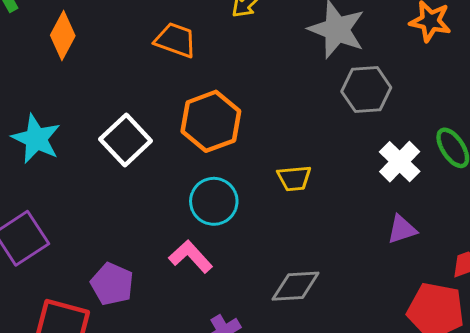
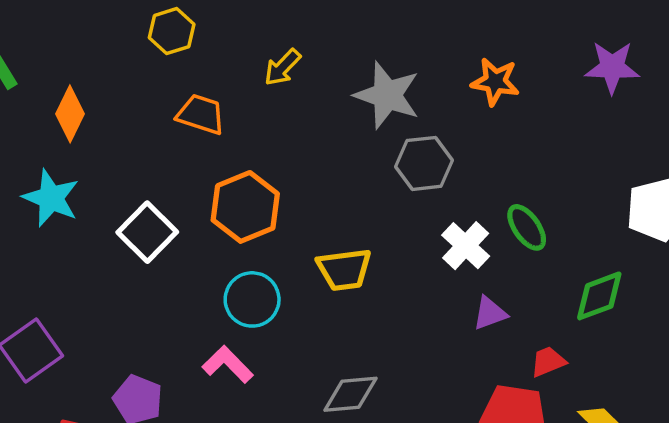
cyan star: (36, 139) -> (51, 198), moved
yellow trapezoid: (294, 178) -> (344, 269), size x1.4
purple triangle: (402, 229) -> (490, 313), moved

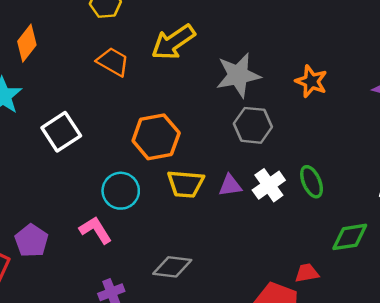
yellow arrow: (282, 67) -> (173, 42), size x1.6
gray star: (387, 95) -> (238, 75), turned 30
orange hexagon: (245, 207) -> (156, 137), moved
purple triangle: (490, 313) -> (230, 185), moved

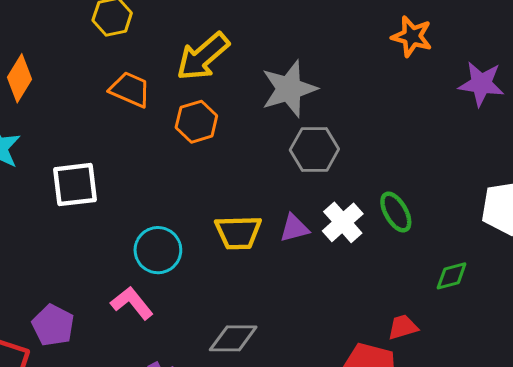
orange star: (311, 81) -> (412, 36), moved
white square: (61, 132) -> (75, 185), turned 33
orange hexagon: (156, 137) -> (196, 122), moved, size x0.7
green diamond: (350, 237) -> (452, 276), size x0.7

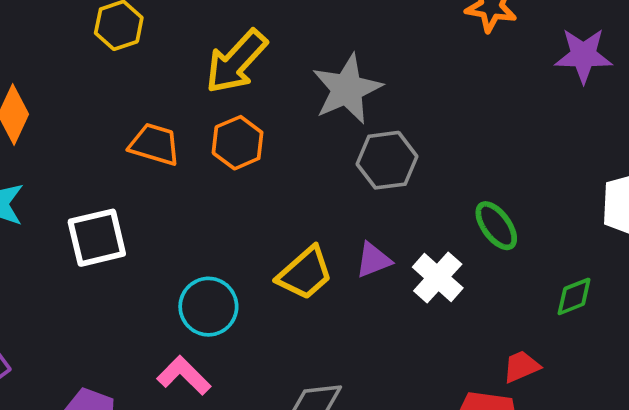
orange trapezoid: (130, 89) -> (155, 144), moved
white cross: (343, 222) -> (438, 278), moved
yellow trapezoid: (238, 232) -> (305, 273), turned -33

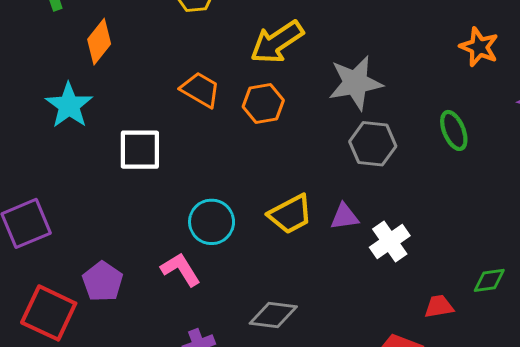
green ellipse: (496, 226) -> (454, 130), moved
red trapezoid: (521, 367) -> (439, 306), moved

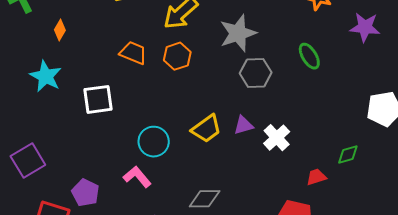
orange diamond: (99, 42) -> (60, 30), size x0.7

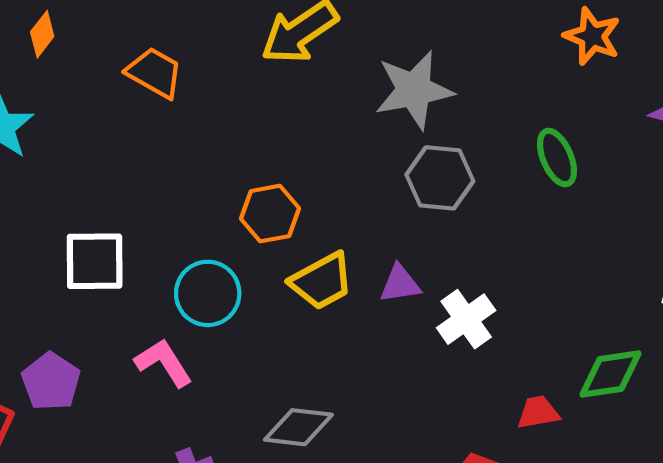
orange trapezoid: (133, 53) -> (155, 73), moved
orange hexagon: (177, 56) -> (270, 214), moved
white square: (98, 99) -> (95, 261), moved
green diamond: (348, 154) -> (611, 374), size x1.4

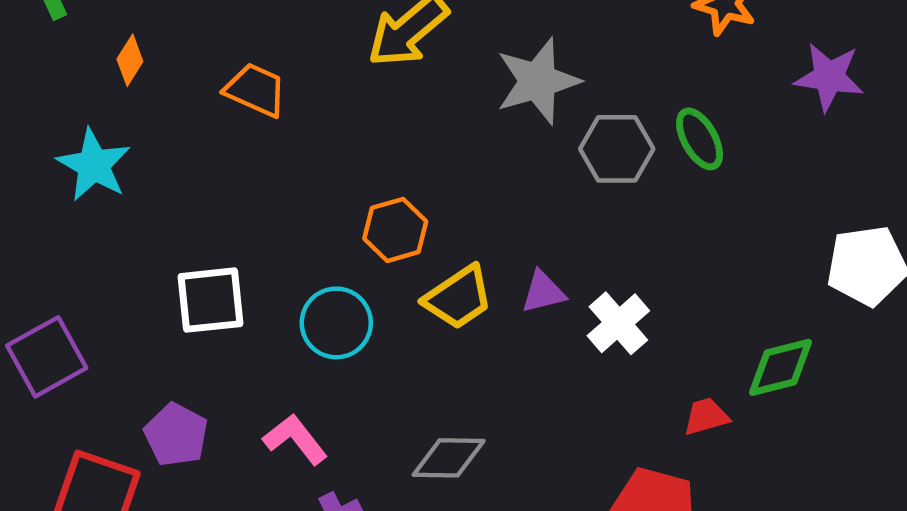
gray hexagon: (440, 178) -> (617, 149), moved
pink L-shape: (164, 363) -> (295, 439), moved

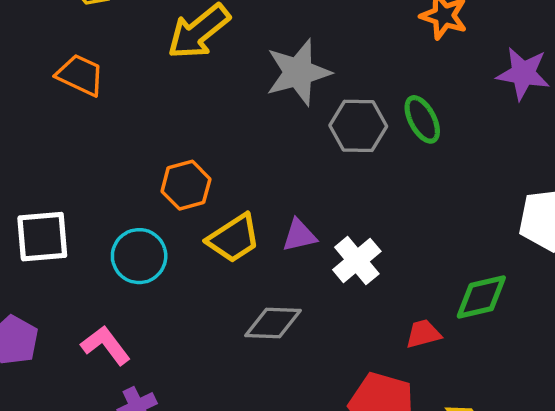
gray diamond: (449, 458) -> (273, 323), moved

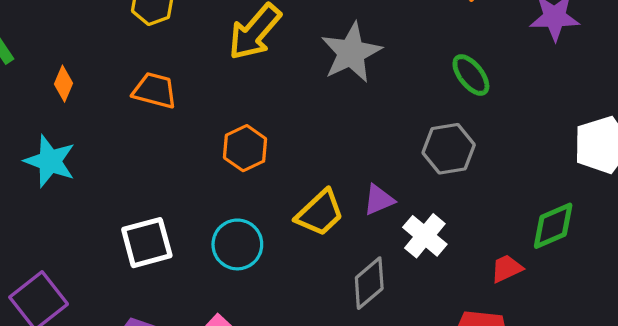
gray hexagon: (358, 126) -> (449, 149), moved
orange hexagon: (186, 185) -> (245, 148), moved
white cross: (357, 261) -> (425, 236), moved
gray diamond: (273, 323) -> (369, 283), turned -32

